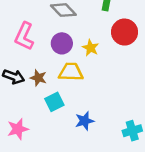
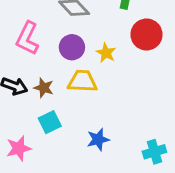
cyan square: (54, 102) -> (50, 122), moved

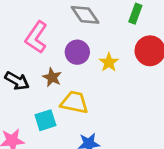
yellow trapezoid: (82, 81) -> (74, 102), moved
brown star: (44, 88) -> (52, 77), moved

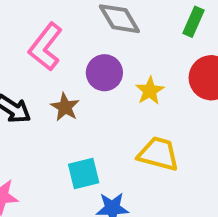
yellow trapezoid: (74, 102) -> (158, 154), moved
cyan square: (45, 120) -> (84, 174), moved

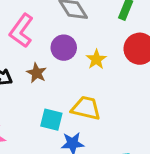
yellow trapezoid: (158, 154) -> (86, 108), moved
cyan square: (84, 174) -> (51, 120), turned 30

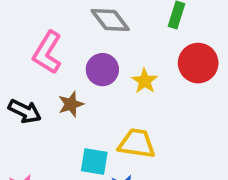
brown star: (37, 73) -> (71, 104), turned 30

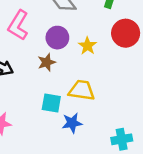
brown star: (71, 104) -> (47, 62), moved

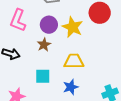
yellow star: (87, 46) -> (73, 27), size x1.5
cyan square: (51, 103) -> (43, 76), moved

